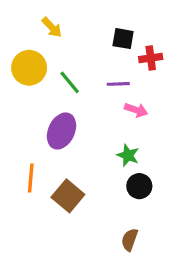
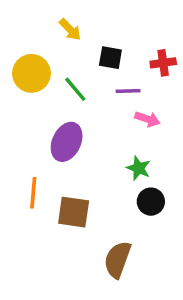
yellow arrow: (52, 27) -> (70, 29), moved
black square: (123, 39) -> (110, 58), moved
brown square: (68, 196) -> (74, 212), turned -32
brown semicircle: (130, 240) -> (118, 260), moved, size x1.5

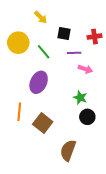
brown square: (74, 212) -> (43, 123), turned 30

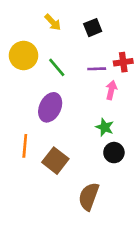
black square: (64, 34) -> (93, 28), moved, turned -32
red cross: (94, 37) -> (123, 62), moved
pink arrow: (85, 69) -> (111, 90), turned -96

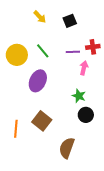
yellow circle: (24, 55) -> (17, 55), moved
orange line: (25, 146) -> (16, 129), moved

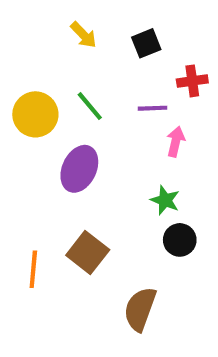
red cross: (93, 47) -> (192, 81), moved

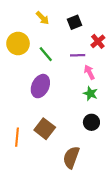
red cross: (192, 81) -> (98, 41), turned -32
yellow circle: (35, 114) -> (18, 44), moved
pink arrow: (176, 142) -> (89, 72), turned -40
green star: (165, 200) -> (90, 94), moved

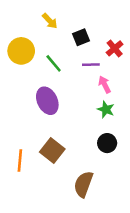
black square: (74, 22) -> (81, 37), moved
purple ellipse: (40, 86) -> (47, 101), turned -50

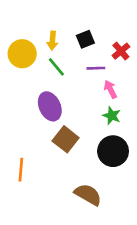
yellow arrow: (50, 21) -> (52, 41), moved, turned 49
black circle: (107, 143) -> (113, 151), size x1.5
brown square: (52, 151) -> (66, 139), moved
brown semicircle: (83, 184) -> (88, 195), turned 100

